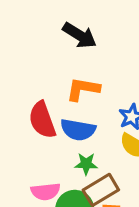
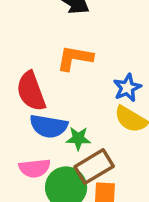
blue semicircle: (78, 130) -> (49, 126), moved

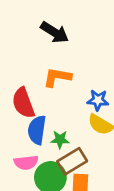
blue star: (127, 88) -> (98, 100), turned 30
blue semicircle: (49, 126) -> (37, 130), turned 88

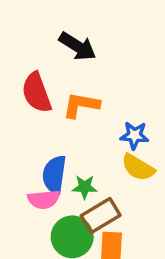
red semicircle: (23, 103) -> (37, 93), moved
pink semicircle: (26, 163) -> (44, 199), moved

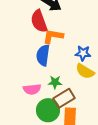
red semicircle: (37, 93) -> (39, 21), moved
blue semicircle: (54, 175) -> (43, 55), moved

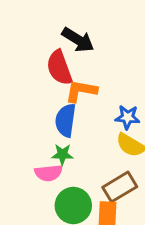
green star: (55, 82) -> (62, 154), moved
brown rectangle: (64, 98) -> (120, 187), moved

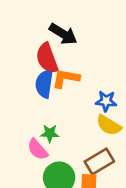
blue semicircle: (66, 120) -> (44, 84), moved
pink semicircle: (49, 173) -> (38, 149), turned 55

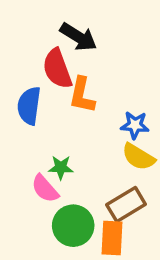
orange L-shape: (66, 78) -> (82, 95), turned -88
blue semicircle: (44, 84) -> (29, 106), moved

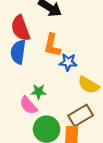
red semicircle: (57, 69) -> (20, 28), moved
blue star: (135, 125) -> (68, 62), moved

